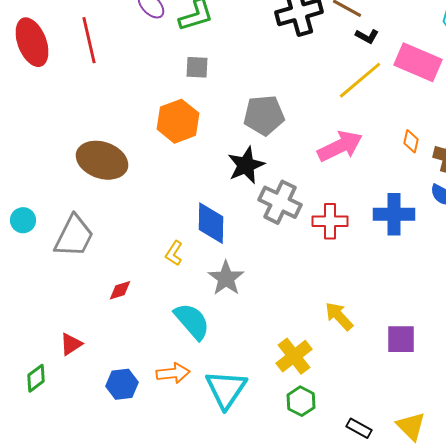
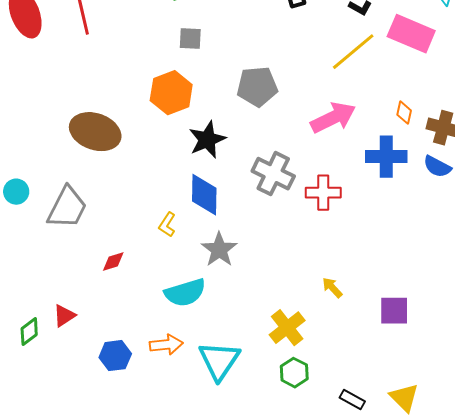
black star: (246, 165) -> (207, 140), moved
blue cross: (394, 214) -> (386, 157), moved
yellow arrow: (339, 316) -> (332, 288), size x0.7
cyan semicircle: (192, 321) -> (185, 293), turned 114
green diamond: (36, 378) -> (29, 332), moved

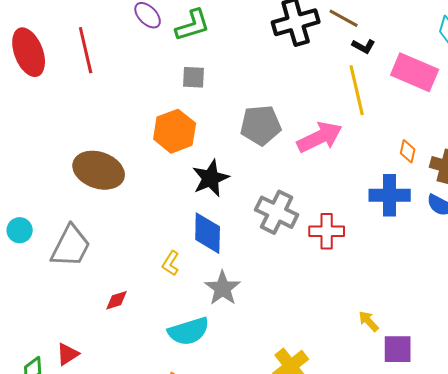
yellow line: (353, 52) -> (357, 90), turned -63
pink arrow: (333, 118) -> (320, 137), moved
yellow arrow: (332, 288) -> (369, 321), moved

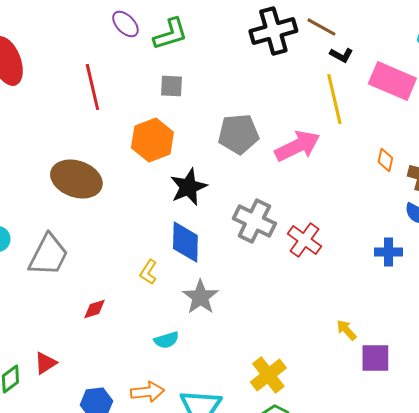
red line: (86, 50) -> (92, 87), moved
blue cross: (390, 195) -> (388, 252), moved, size x0.7
red cross: (327, 231) -> (304, 240), turned 36
cyan semicircle: (189, 331) -> (166, 340), size x0.6

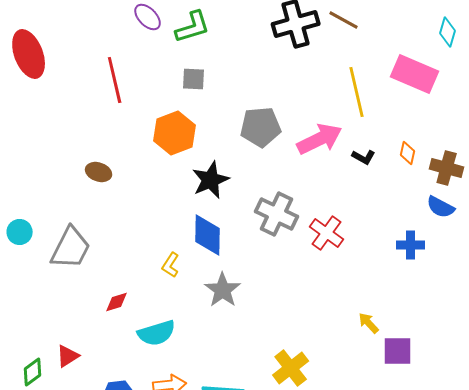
black L-shape: (341, 55) -> (364, 157), moved
brown ellipse: (76, 179) -> (99, 172), size x0.5
cyan semicircle: (166, 340) -> (157, 333), moved, size x1.5

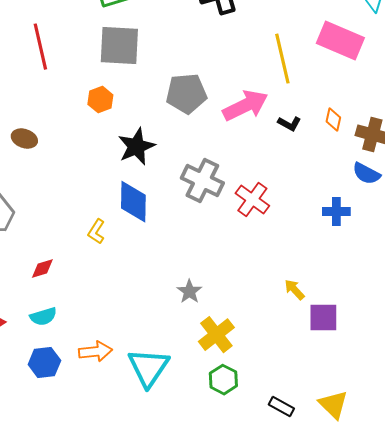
gray square: (194, 79) -> (119, 46), size x1.8
orange hexagon: (175, 133) -> (100, 100), size x0.6
gray star: (223, 290) -> (189, 292), moved, size x0.7
cyan semicircle: (157, 333) -> (43, 317), moved, size x0.7

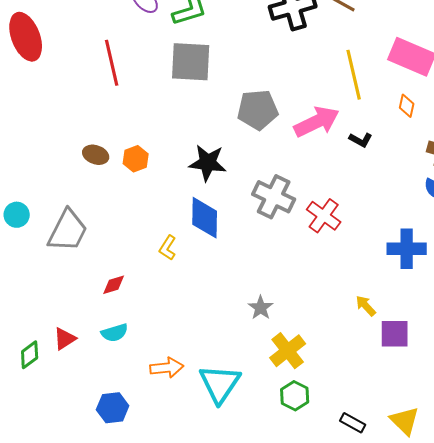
orange hexagon: (100, 100) -> (136, 159), moved
orange diamond: (333, 120) -> (407, 106), moved
black star: (136, 147) -> (208, 163), turned 30
blue cross: (336, 212) -> (407, 249), moved, size x1.4
blue hexagon: (44, 363) -> (113, 408), moved

